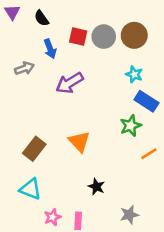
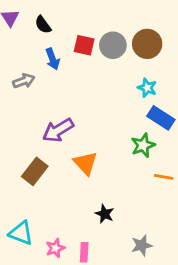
purple arrow: (70, 83) -> (58, 130), moved
orange line: (149, 154) -> (164, 177), turned 42
cyan triangle: (31, 189) -> (21, 233), moved

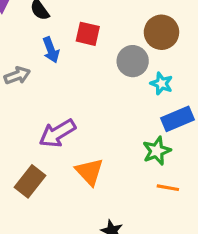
gray circle: (113, 45) -> (133, 61), moved
blue rectangle: (161, 118) -> (178, 119), turned -56
orange line: (164, 177) -> (168, 188), moved

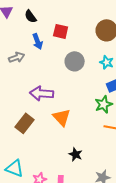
gray circle: (133, 61) -> (75, 61), moved
purple arrow: (57, 133) -> (42, 93), turned 35

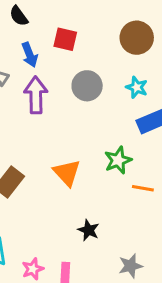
purple arrow: (42, 93) -> (36, 95), moved, turned 85
green star: (104, 104) -> (118, 160), moved

